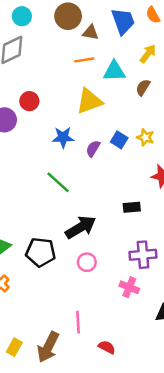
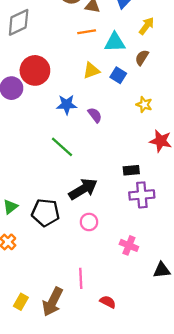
red circle: (29, 101) -> (35, 70), size x1.6
yellow triangle: (89, 101) -> (91, 70), size x0.7
blue square: (119, 140) -> (118, 75), moved
purple semicircle: (93, 149) -> (95, 115), turned 112
purple cross: (143, 255) -> (142, 195), moved

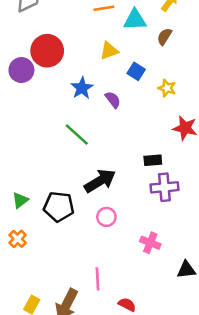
blue square: (118, 75) -> (136, 71), moved
blue star: (67, 105) -> (82, 88), turned -30

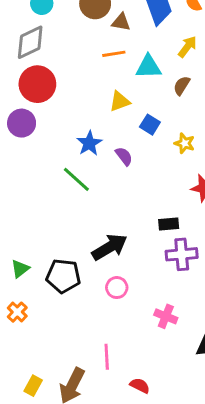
red circle: (47, 51) -> (37, 84), moved
green line: (77, 134) -> (76, 179), moved

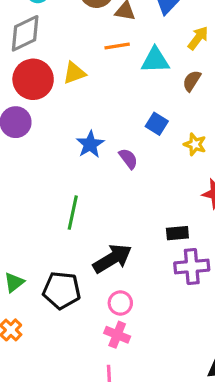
yellow triangle: (120, 101) -> (74, 73), moved
green line: (76, 179) -> (73, 213), moved, turned 60
pink cross: (166, 316) -> (117, 335), moved

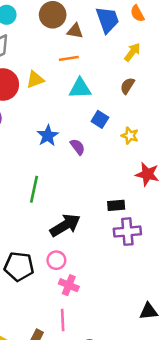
cyan triangle: (155, 60) -> (80, 88), moved
black pentagon: (62, 290) -> (19, 266), moved
pink circle: (120, 303) -> (56, 260), moved

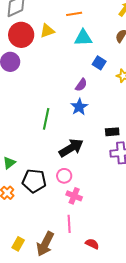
blue star: (48, 136) -> (79, 107), moved
purple semicircle: (78, 147) -> (81, 85), turned 72

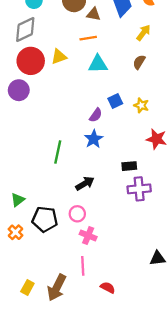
blue square: (99, 63) -> (115, 101), moved, turned 32
black arrow: (71, 148) -> (85, 183), size x0.7

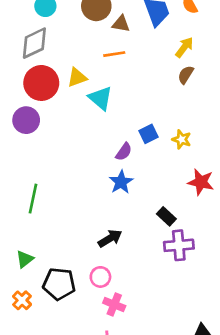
brown semicircle: (139, 62) -> (186, 75), moved
cyan triangle: (98, 64) -> (100, 98), moved, turned 42
green line: (58, 152) -> (33, 199), moved
black rectangle: (129, 166) -> (166, 216), turned 48

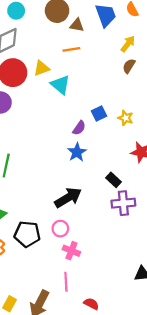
black arrow: (110, 238) -> (68, 198), size x1.4

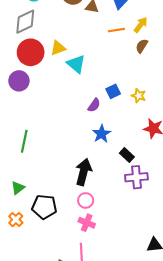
orange line: (71, 49) -> (116, 30), moved
blue star: (77, 152) -> (102, 134), moved
black arrow: (68, 198) -> (84, 172), turned -45
pink circle: (60, 229) -> (86, 200), moved

